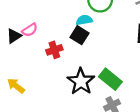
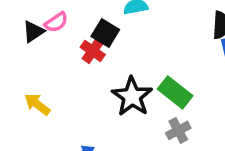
black square: (79, 35) -> (105, 33), moved
red cross: (54, 50) -> (93, 51), turned -35

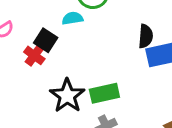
green rectangle: (175, 92) -> (104, 93), turned -52

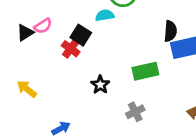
green rectangle: (104, 93) -> (145, 71), moved
black star: (67, 96) -> (100, 85), size x0.6

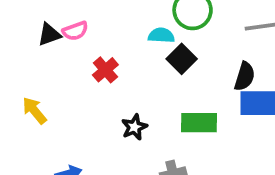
black square: (81, 35) -> (182, 59), moved

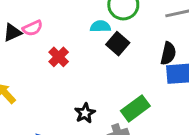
green rectangle: (199, 123) -> (135, 108), moved, turned -32
black star: (134, 127) -> (85, 113), moved

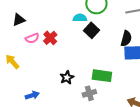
pink semicircle: (33, 28) -> (32, 38), moved
green rectangle: (135, 108) -> (102, 76), turned 42

